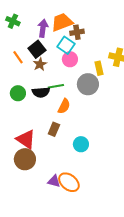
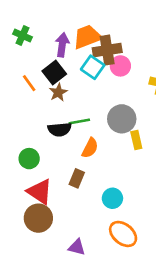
brown cross: (77, 32) -> (107, 50), size x1.5
pink circle: (70, 59) -> (120, 66), moved
yellow rectangle: (99, 68) -> (136, 140), moved
green circle: (18, 93) -> (29, 159), moved
orange ellipse: (69, 182) -> (123, 234), moved

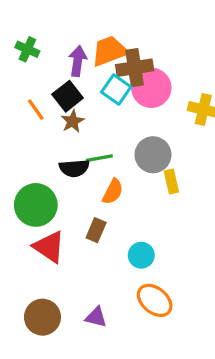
pink circle: (120, 66) -> (151, 88), size x1.5
green circle: (29, 159) -> (36, 205), size x1.6
brown circle: (38, 218) -> (42, 317), moved

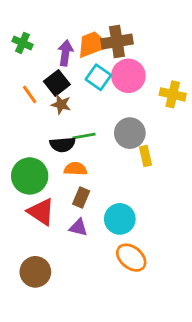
brown cross: (135, 68) -> (117, 41), moved
brown star: (73, 121) -> (61, 104), turned -30
orange semicircle: (113, 192) -> (75, 169), moved, turned -115
cyan circle: (141, 255) -> (120, 219), size x1.4
purple triangle: (96, 317) -> (78, 228), moved

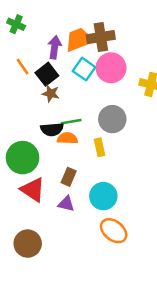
green cross: (22, 43) -> (16, 24), moved
orange line: (30, 94) -> (23, 67), moved
yellow rectangle: (146, 156) -> (99, 147), moved
orange semicircle: (75, 169) -> (67, 138), moved

